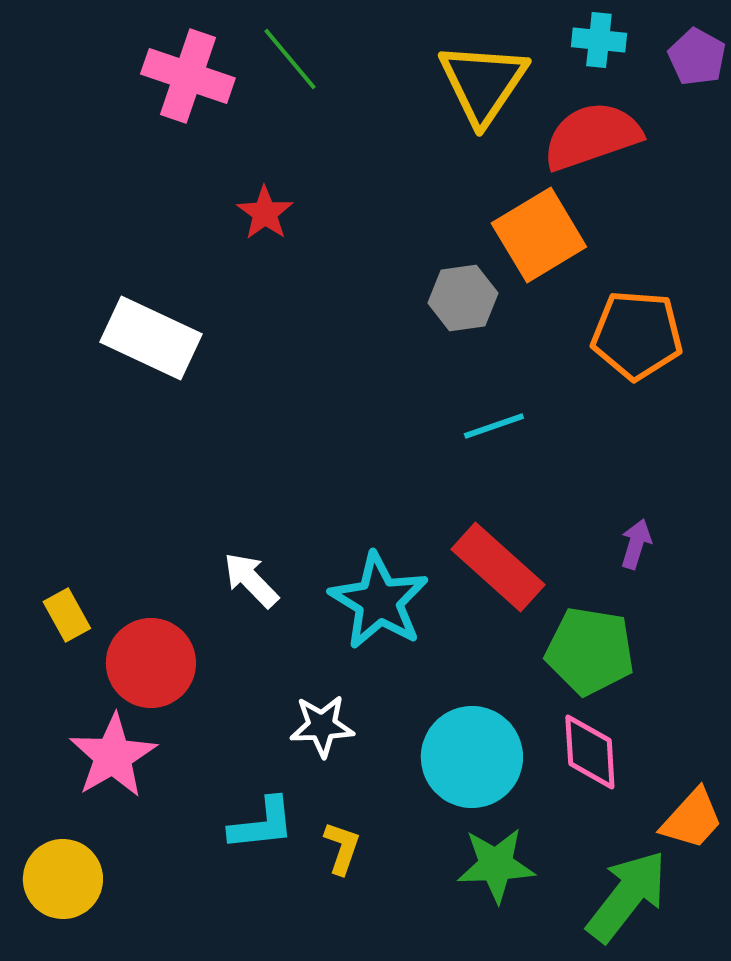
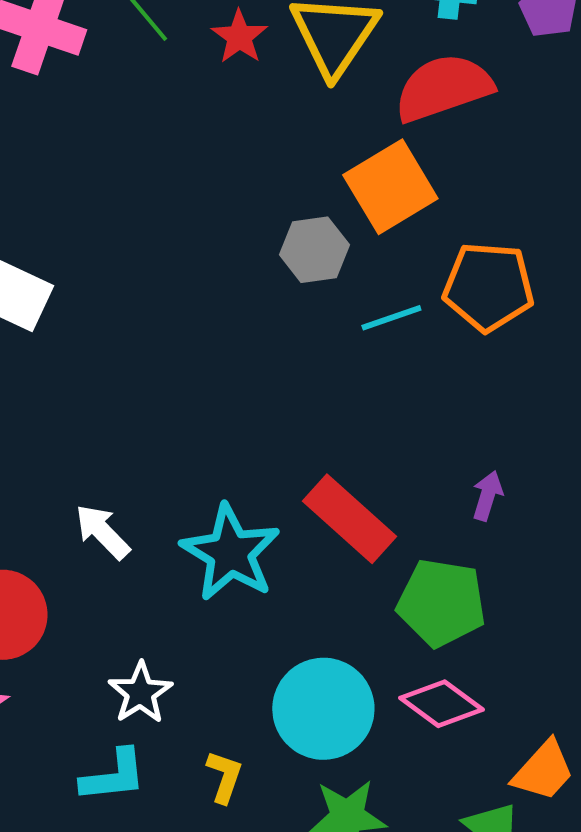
red star: (265, 213) -> (239, 37), moved
cyan line: (494, 426) -> (391, 318), moved
white star: (322, 726) -> (140, 693), moved, turned -30
pink diamond: (590, 752) -> (441, 704), turned -50
yellow L-shape: (342, 848) -> (224, 777), moved

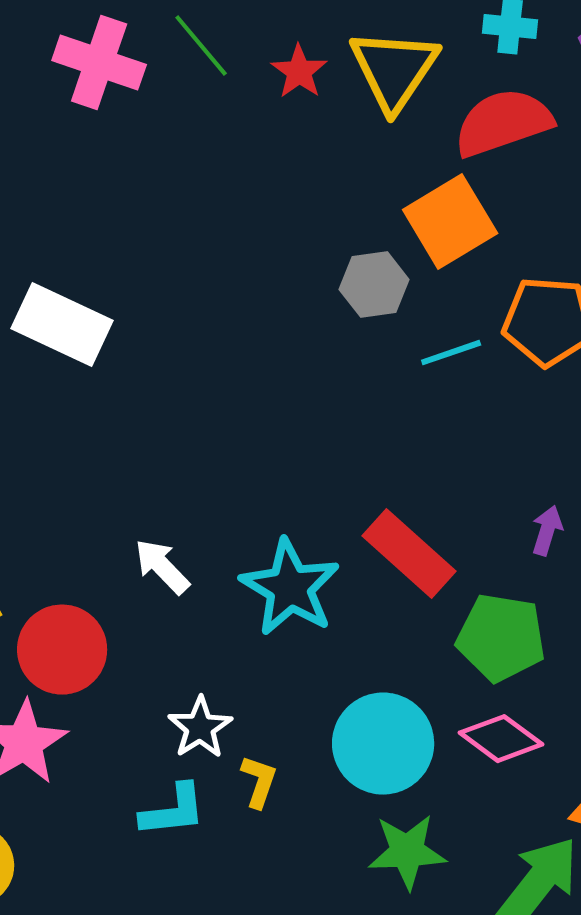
yellow L-shape: (224, 777) -> (259, 782), moved

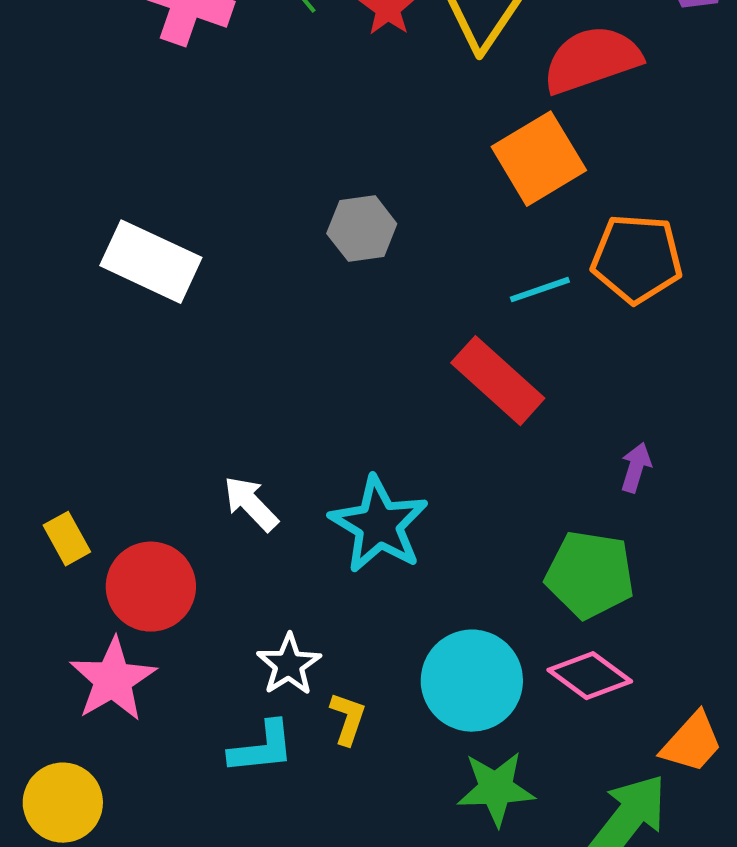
gray hexagon: (374, 285) -> (362, 229), moved
red rectangle: (409, 554) -> (498, 381), moved

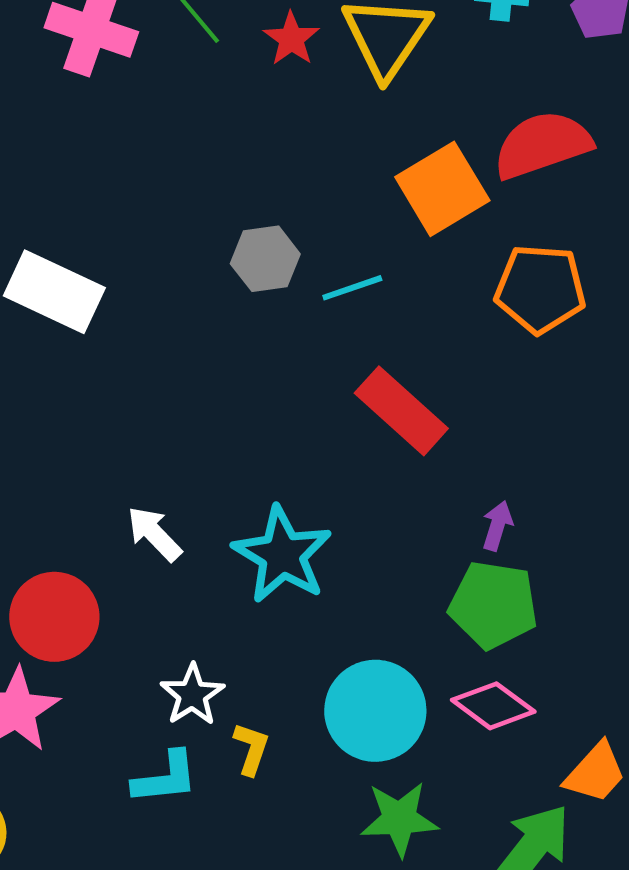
red semicircle: (592, 60) -> (542, 145), moved
cyan line: (540, 290) -> (352, 288), moved
purple arrow: (636, 468) -> (497, 526), moved

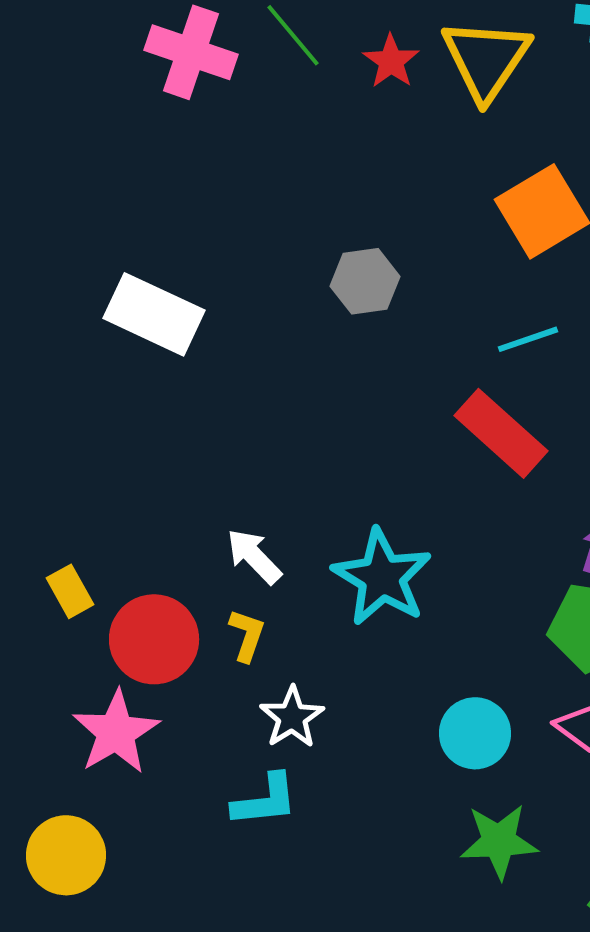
cyan line: (352, 288) -> (528, 339), moved
cyan circle: (375, 711) -> (475, 733), size x0.7
yellow L-shape: (251, 749) -> (247, 635), moved

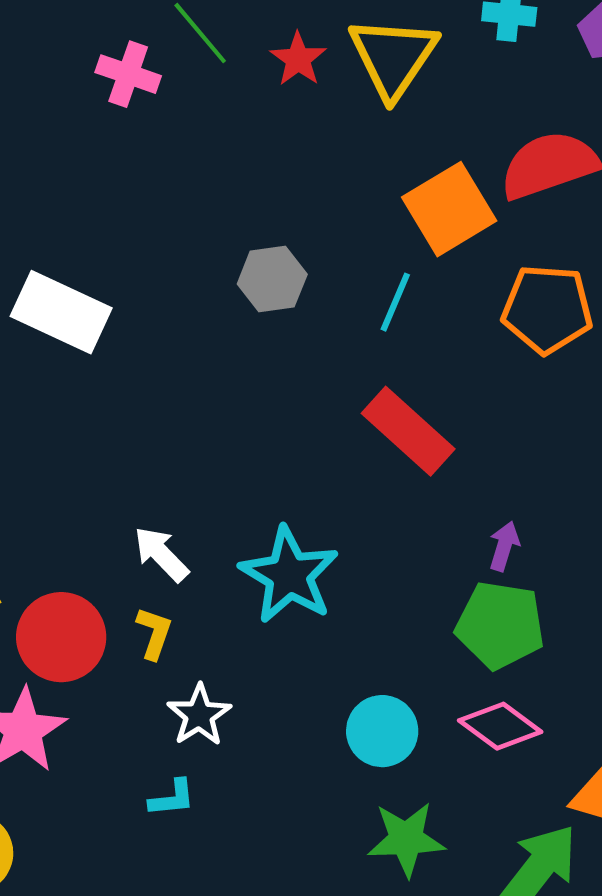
pink cross: (191, 52) -> (128, 74), moved, size x0.7
cyan line: (528, 339) -> (395, 302), moved, turned -48
cyan L-shape: (265, 800) -> (172, 798), size x0.7

